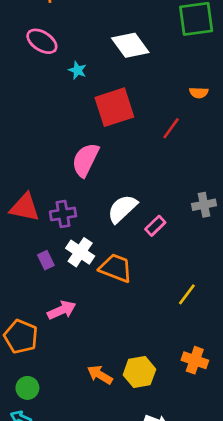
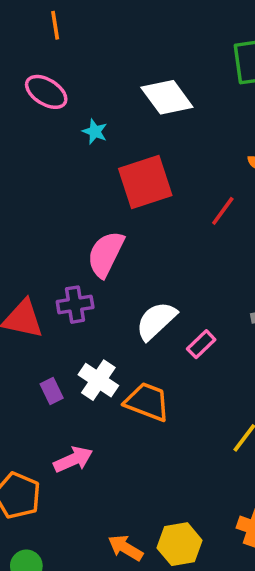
purple cross: (63, 214) -> (75, 305), moved

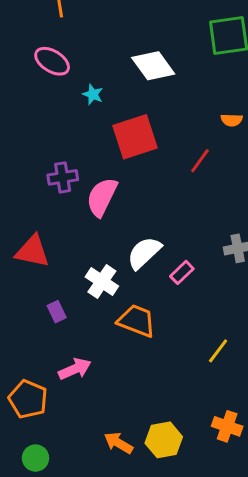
purple cross: (75, 305) -> (63, 177), moved
white cross: (98, 380) -> (102, 282), moved

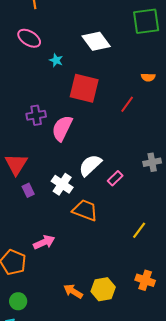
red square: (135, 137) -> (84, 88), turned 32
red triangle: (32, 251) -> (16, 164), turned 50
purple rectangle: (57, 312) -> (28, 190), moved

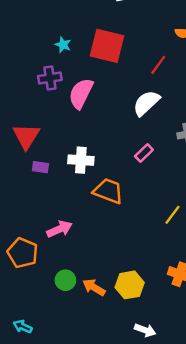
cyan star: (56, 60) -> (63, 45), moved
white semicircle: (90, 165) -> (146, 103), moved
white cross: (62, 184) -> (81, 160), turned -30
purple rectangle: (28, 190) -> (40, 167), turned -56
green circle: (18, 301) -> (65, 280), moved

